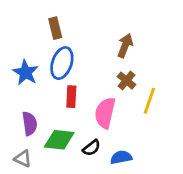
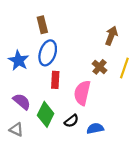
brown arrow: (125, 46) -> (111, 36), moved
yellow line: (149, 101) -> (124, 68), moved
purple semicircle: (30, 124) -> (22, 101), turned -42
green diamond: (59, 140) -> (46, 114), turned -70

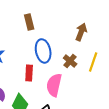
brown rectangle: (42, 25) -> (29, 22), moved
blue ellipse: (48, 53) -> (43, 51), moved, turned -30

